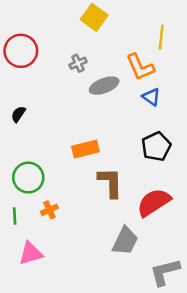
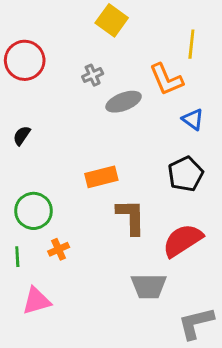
blue triangle: (151, 97) -> (193, 119), moved
gray trapezoid: (125, 241) -> (149, 286), turned 64

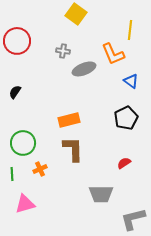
gray cross: (93, 75) -> (63, 51), turned 32
brown L-shape: (131, 217) -> (73, 149), moved
red semicircle: (183, 240) -> (124, 163), size x0.5

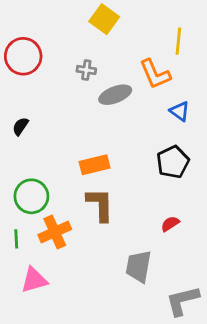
orange cross: (40, 169) -> (55, 232), size x1.6
gray trapezoid: (101, 194) -> (139, 266), turned 100

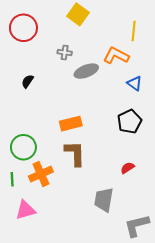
red circle: (23, 56) -> (23, 28), moved
orange L-shape: (155, 74) -> (116, 56), turned 140
black semicircle: (20, 126) -> (28, 81), moved

